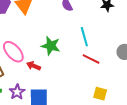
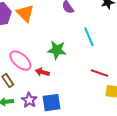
red line: (91, 59) -> (100, 73), moved

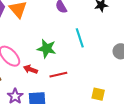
red line: (100, 73) -> (58, 75), moved, turned -36

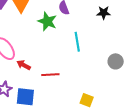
green star: (47, 49) -> (47, 21), moved

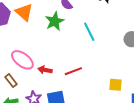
green star: (47, 21) -> (55, 21), turned -30

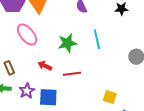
green star: (55, 21) -> (67, 43), moved
pink ellipse: (22, 60) -> (27, 35), moved

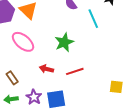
cyan line: (97, 39) -> (93, 19), moved

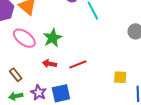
green star: (64, 42) -> (53, 38), moved

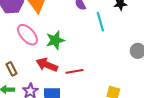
red arrow: (49, 64) -> (47, 65), size x1.5

